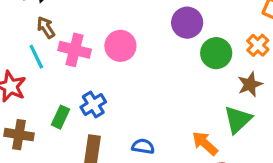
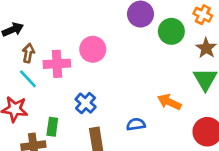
brown arrow: (46, 27) -> (28, 53), turned 60
green rectangle: (61, 117) -> (52, 127), moved
orange arrow: (205, 143) -> (169, 102), moved

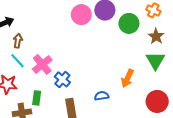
pink circle: (93, 49) -> (81, 15), moved
pink cross: (57, 64) -> (42, 65), moved, turned -36
orange arrow: (169, 102) -> (127, 78), turned -90

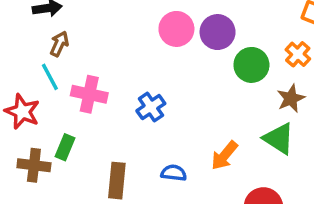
green triangle: (155, 61) -> (279, 139), turned -42
pink cross: (42, 65) -> (89, 94), turned 36
blue cross: (62, 79) -> (151, 107), moved

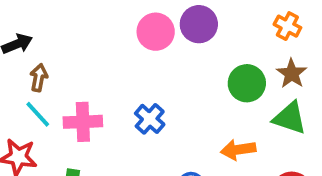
green circle: (251, 65) -> (247, 83), moved
orange arrow: (224, 155) -> (238, 150), turned 56

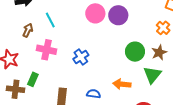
brown arrow: (39, 78) -> (28, 30), moved
cyan line: (38, 114) -> (50, 20), moved
green triangle: (290, 118) -> (152, 75), turned 36

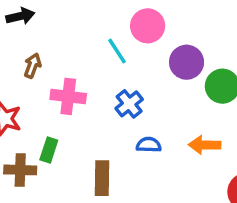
purple circle: (118, 15) -> (187, 62), moved
cyan line: (50, 20) -> (117, 51), moved
blue semicircle: (94, 94) -> (149, 145), moved

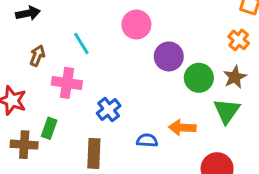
cyan line: (117, 51) -> (81, 43), moved
blue cross: (129, 104) -> (109, 110), moved
blue semicircle: (149, 145) -> (147, 140), moved

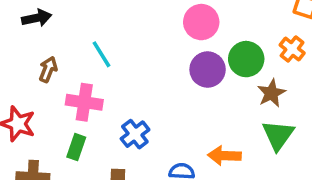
pink circle: (136, 25) -> (201, 22), moved
brown star: (235, 77) -> (271, 93), moved
green circle: (199, 78) -> (246, 59), moved
green rectangle: (49, 128) -> (76, 147), moved

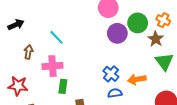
orange cross: (292, 49) -> (163, 20), moved
blue cross: (135, 134) -> (111, 74), moved
green rectangle: (76, 147) -> (63, 86), moved

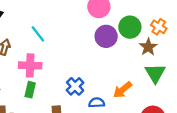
blue cross: (111, 74) -> (75, 86), moved
orange arrow: (137, 79) -> (123, 90), turned -36
green rectangle: (63, 86) -> (30, 90), moved

